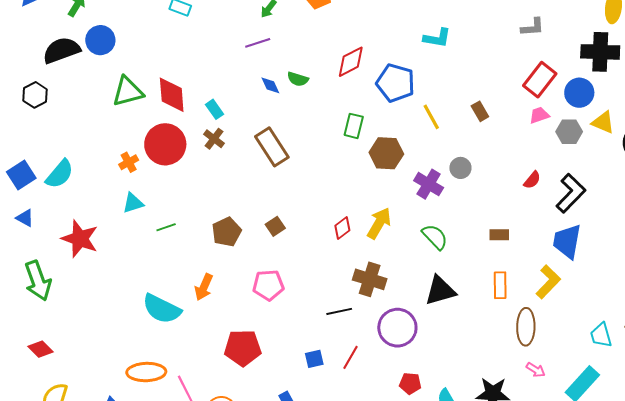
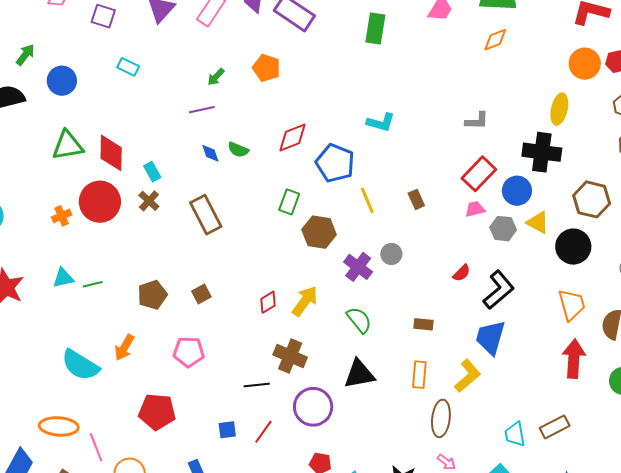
blue circle: (100, 40) -> (62, 81), moved
cyan triangle: (133, 203) -> (63, 278), moved

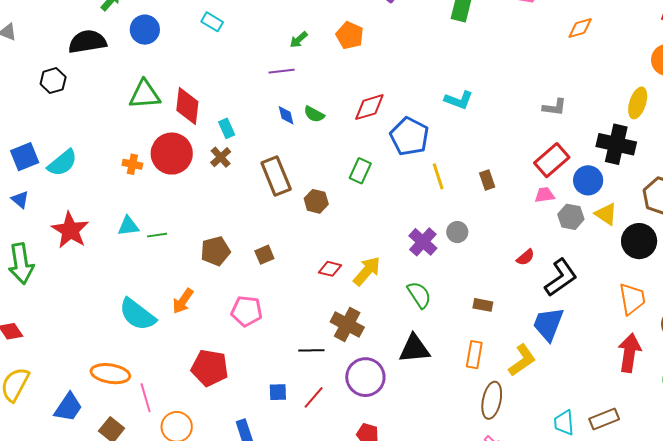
orange cross: (62, 216) -> (132, 164), turned 30
brown hexagon: (319, 232) -> (316, 201), moved, size x0.7
red diamond: (268, 302) -> (330, 269), turned 40

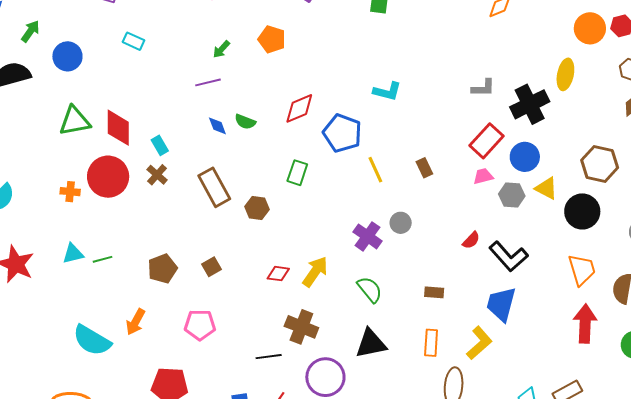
black cross: (616, 144) -> (530, 104), moved, turned -33
black L-shape: (561, 277) -> (509, 256), turned 90

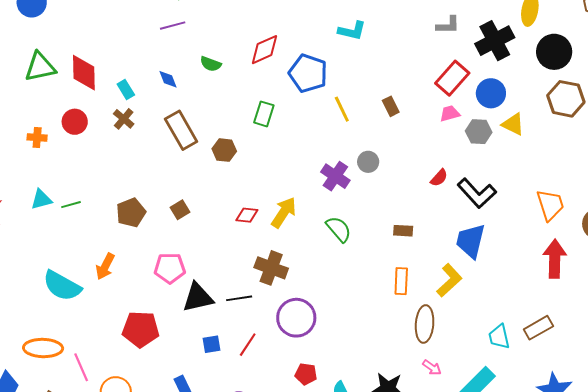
blue diamond: (217, 126) -> (168, 79), moved
red circle: (108, 177) -> (75, 122), size x0.6
black circle: (582, 211) -> (554, 52), moved
black triangle: (371, 343) -> (198, 297), moved

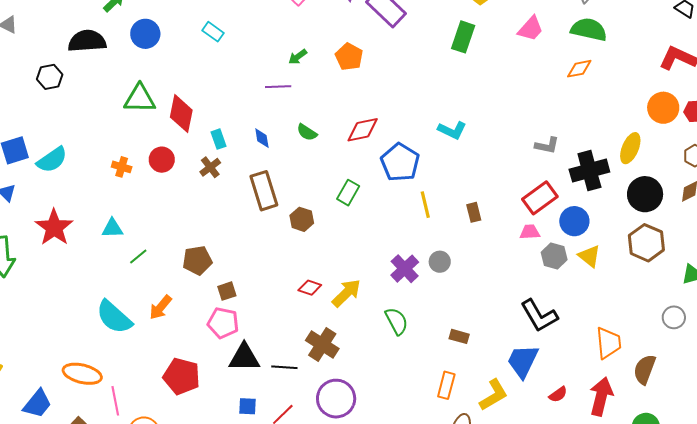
red semicircle: (439, 178) -> (558, 394), moved
green line: (71, 205) -> (138, 256), moved, turned -36
brown square: (180, 210) -> (227, 291), moved

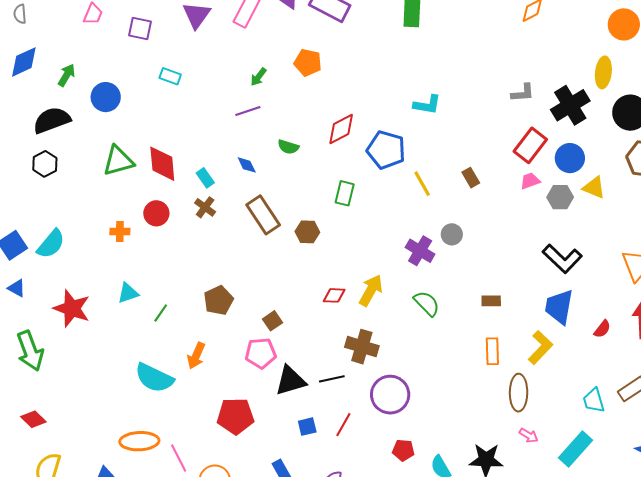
black hexagon: (50, 77) -> (45, 164), moved
brown square: (227, 291) -> (272, 321), moved

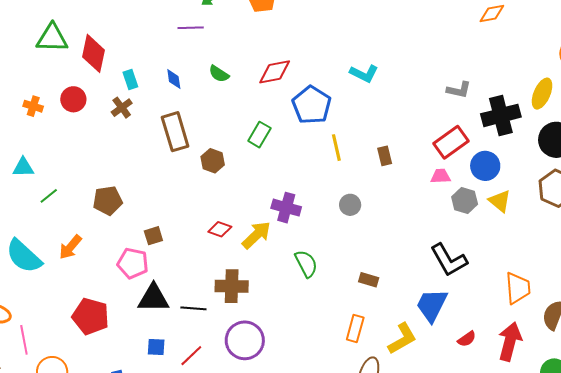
purple cross: (420, 251) -> (286, 208), moved, turned -32
brown cross: (362, 347) -> (232, 286), turned -32

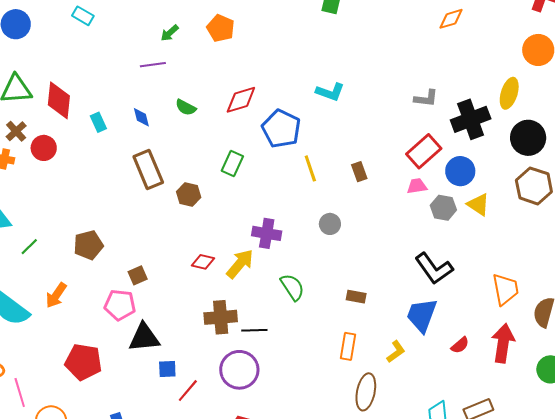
brown cross: (122, 108) -> (16, 131), moved
black line: (193, 308) -> (254, 330), moved
yellow L-shape: (402, 339) -> (396, 352), size x0.7
blue square: (156, 347) -> (167, 369), moved

